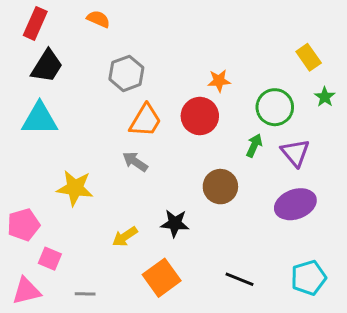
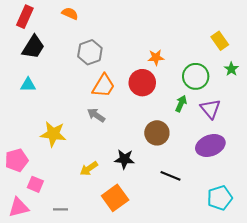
cyan triangle: (40, 119) -> (28, 85), size x0.6
black line: (240, 279) -> (171, 176), moved

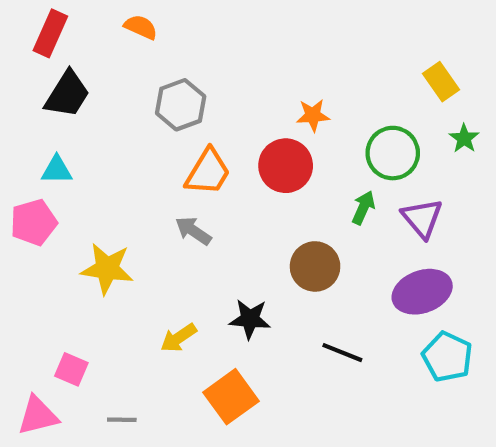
pink pentagon: (17, 160) -> (34, 222), moved
cyan pentagon: (220, 198) -> (447, 357), moved, turned -30

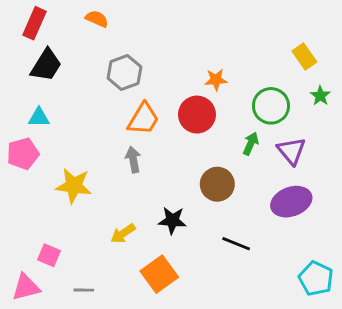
gray arrow: (193, 231) -> (133, 160), turned 45
cyan pentagon: (447, 357) -> (316, 278), moved

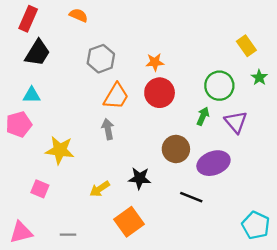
orange star: (216, 80) -> (155, 62), moved
purple ellipse: (291, 202) -> (213, 163), moved
pink square: (49, 255) -> (40, 189), moved

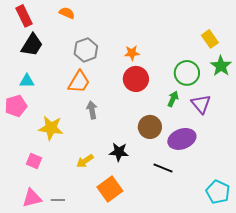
red rectangle: (28, 19) -> (24, 16), turned -50
green star: (259, 77) -> (221, 66), size x1.5
orange trapezoid: (116, 96) -> (79, 82), moved
pink triangle: (21, 232) -> (32, 198), moved

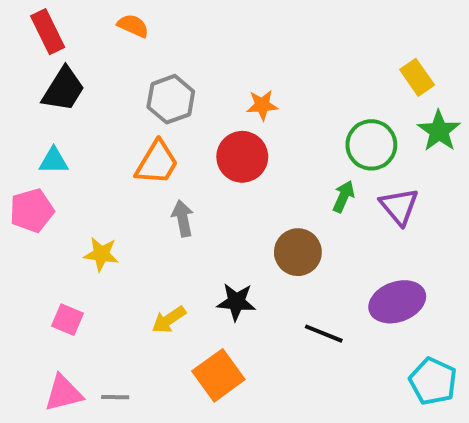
red circle: (136, 79) -> (242, 157), moved
yellow star: (51, 128) -> (101, 254), size x0.7
purple ellipse: (182, 139) -> (397, 302), moved

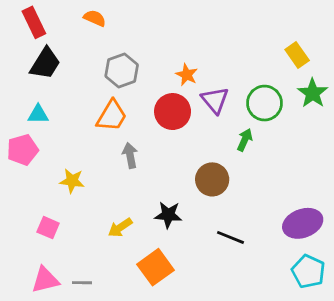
orange star: (262, 105) -> (187, 75), turned 30
purple triangle: (399, 206) -> (215, 100), moved
purple ellipse: (397, 302) -> (303, 223), moved

